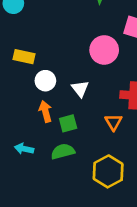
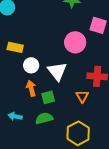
white triangle: (80, 89) -> (57, 71), size x1.5

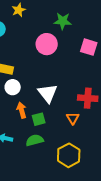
pink circle: (75, 42) -> (47, 44), moved
white circle: (31, 65) -> (13, 87), moved

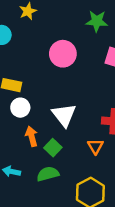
green star: (63, 21) -> (97, 21), moved
green square: (39, 119) -> (53, 148), turned -32

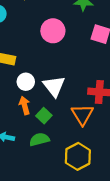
white circle: (20, 108) -> (26, 82), moved
orange triangle: (95, 146) -> (82, 115), size x1.5

